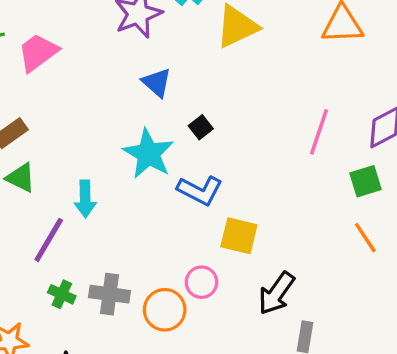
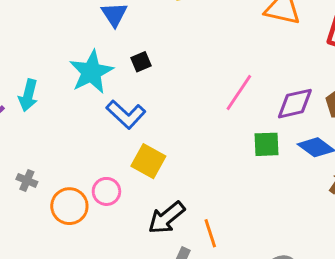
orange line: (365, 238) -> (210, 233), moved
gray cross: (110, 294) -> (27, 180), size x0.6

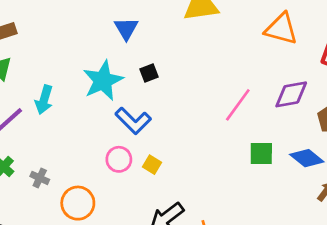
purple diamond: (295, 104) -> (291, 94), moved
yellow square: (148, 161) -> (152, 165), size x0.6
pink circle: (106, 191) -> (119, 159), moved

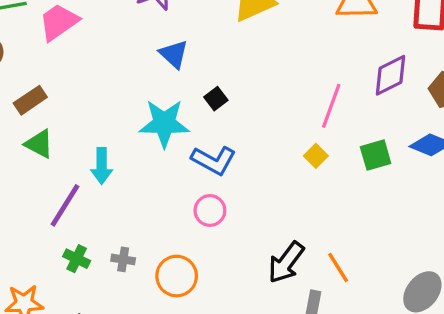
cyan star: (103, 81) -> (164, 123), turned -30
yellow square: (152, 165) -> (316, 156), moved, turned 30

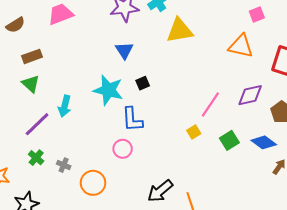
green square: (376, 155) -> (229, 140), turned -30
blue L-shape: (214, 160) -> (132, 119), turned 44

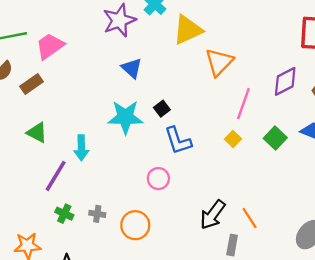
orange triangle: (241, 46) -> (219, 62), moved, turned -44
brown rectangle: (32, 56) -> (31, 84), moved
black square: (143, 83) -> (162, 109), moved
blue L-shape: (132, 119) -> (178, 141), moved

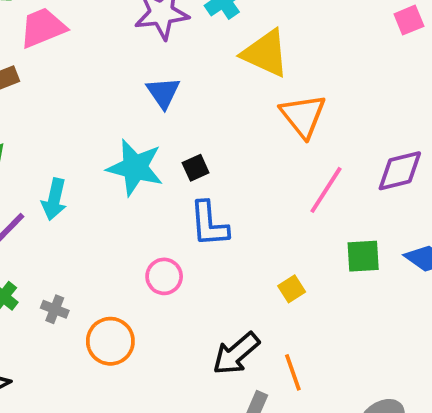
yellow triangle: (188, 30) -> (266, 53), turned 36
orange triangle: (219, 62) -> (303, 116), turned -36
green square: (275, 138) -> (363, 256), turned 30
yellow square: (233, 139) -> (292, 289), moved

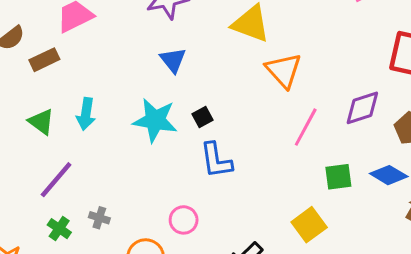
cyan arrow: (54, 199) -> (86, 114), moved
pink circle: (164, 276) -> (184, 220), moved
yellow square: (292, 289) -> (309, 225), moved, size x1.6
gray cross: (55, 309) -> (99, 218), moved

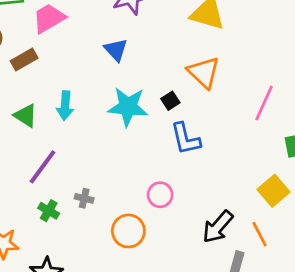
blue triangle: (173, 60) -> (116, 50), moved
orange triangle: (284, 70) -> (204, 72), moved

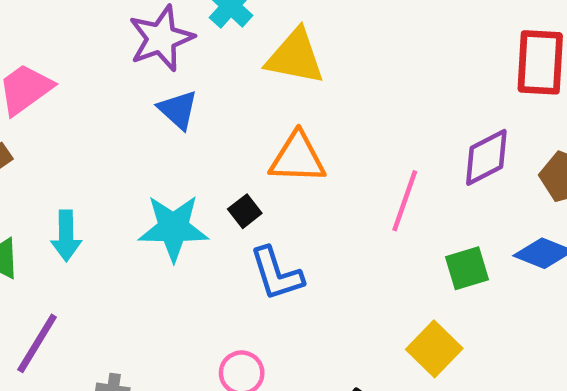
blue triangle: (116, 50) -> (178, 110), moved
orange triangle: (204, 72) -> (297, 158), turned -36

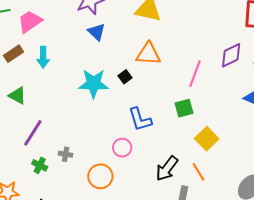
cyan arrow: (66, 236) -> (43, 57), moved
green square: (467, 268) -> (184, 108), moved
blue L-shape: (276, 274) -> (140, 119), moved

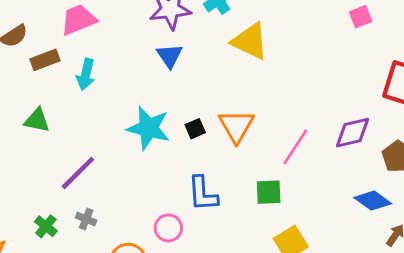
orange triangle: (148, 54) -> (236, 126), moved, turned 44
green triangle: (17, 95) -> (37, 120), turned -30
purple line: (33, 133) -> (78, 173), moved

